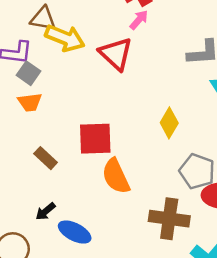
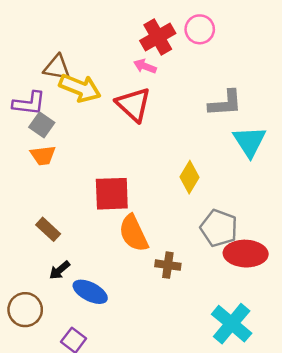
pink arrow: (139, 20) -> (145, 66), moved, turned -110
brown rectangle: (46, 158) -> (48, 229), moved
brown cross: (169, 219) -> (168, 265), moved, size x0.6

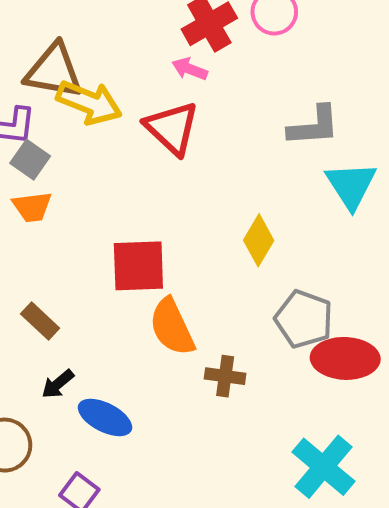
brown triangle: (57, 68) -> (54, 71), size x1.4

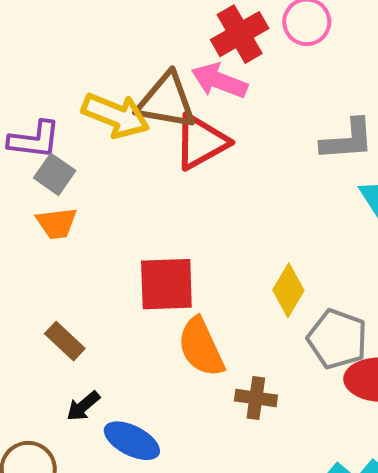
pink arrow: (190, 69) -> (219, 81), size x1.5
brown triangle: (54, 71) -> (166, 101), moved
red triangle: (172, 128) -> (201, 142), turned 48
yellow diamond: (259, 240) -> (288, 290), moved

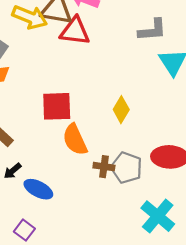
red triangle: (201, 142) -> (75, 31), turned 36
gray pentagon: (337, 339) -> (127, 168), moved

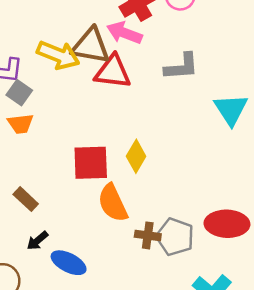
gray L-shape: (152, 30) -> (182, 67), moved
yellow diamond: (121, 110) -> (136, 156), moved

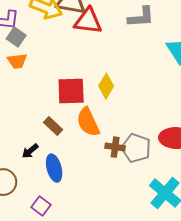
brown rectangle: (26, 199) -> (53, 126), moved
blue ellipse: (69, 263) -> (54, 168), turned 48

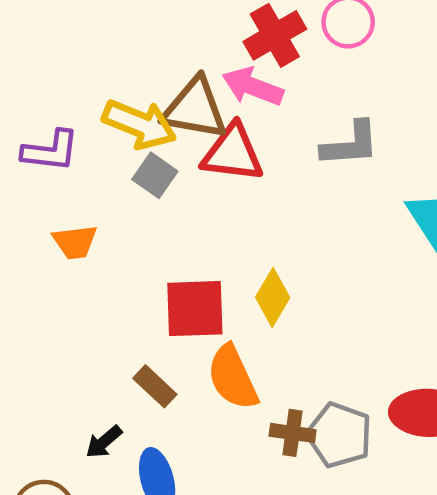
gray square: (16, 37) -> (155, 175), moved

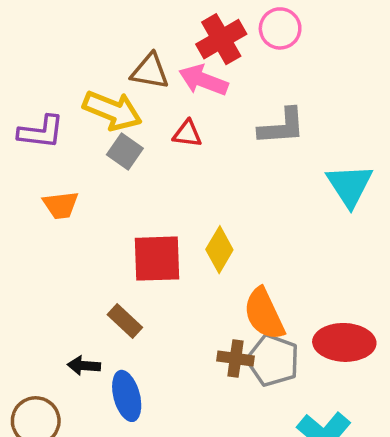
brown triangle: (195, 109) -> (150, 71), moved, size x0.7
red triangle: (233, 153) -> (187, 134), size x0.6
orange semicircle: (233, 377) -> (264, 314), moved
black arrow: (104, 442) -> (84, 366), turned 44

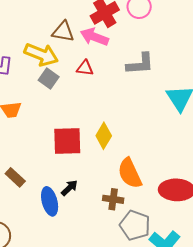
brown rectangle: (125, 321) -> (15, 177), moved
gray pentagon: (273, 360) -> (135, 225), moved
black arrow: (84, 366) -> (69, 188), moved, turned 132
blue ellipse: (127, 396) -> (50, 201), moved

